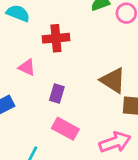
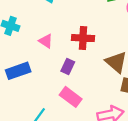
red cross: (56, 38) -> (83, 38), moved

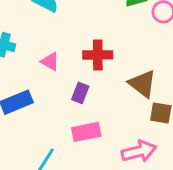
pink rectangle: (71, 97) -> (86, 132), turned -45

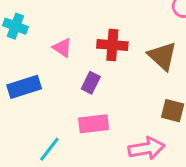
brown triangle: (142, 84) -> (162, 56), moved

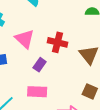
pink triangle: (62, 48) -> (25, 39), size x1.5

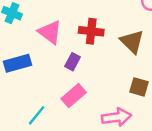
pink rectangle: (37, 92) -> (74, 96), turned -36

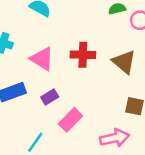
purple rectangle: (73, 62) -> (50, 97), moved, turned 35

